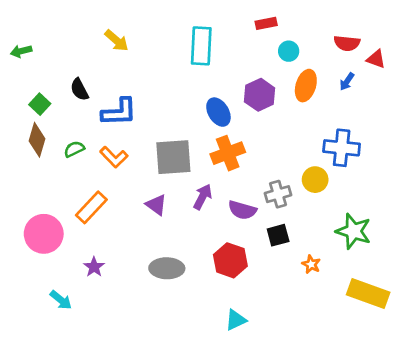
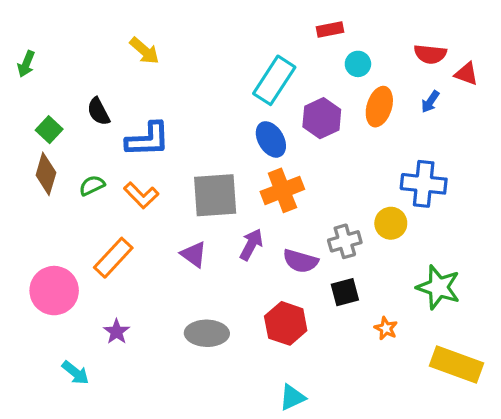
cyan rectangle: (201, 46) -> (274, 80), moved, turned 30
green arrow: (21, 51) -> (26, 64), turned -54

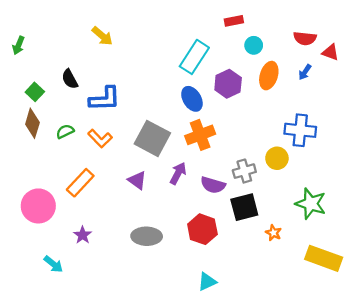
gray square: (215, 195) -> (152, 138), turned 32
black square: (345, 292) -> (244, 207), size x1.4

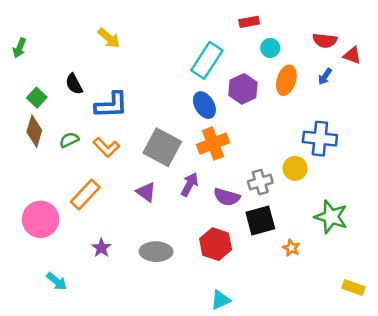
purple star: (83, 235) -> (101, 248), moved
yellow rectangle: (324, 258) -> (353, 288), moved, size x0.6

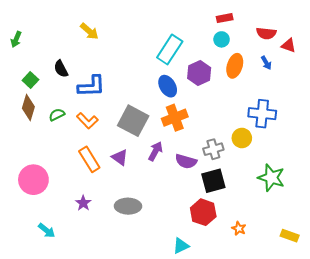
red rectangle: (249, 22) -> (225, 18), moved
blue arrow: (325, 77) -> (266, 63), turned -64
orange rectangle: (85, 194) -> (89, 159), moved, turned -75
red hexagon: (216, 244) -> (203, 212), moved
orange star: (291, 248) -> (239, 228), moved

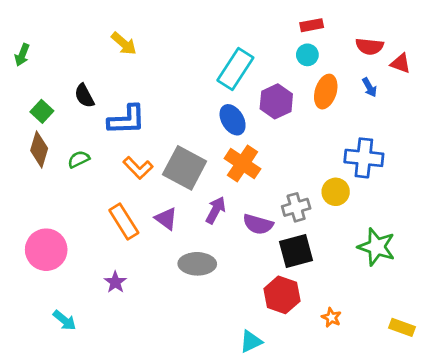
orange cross: (175, 118) -> (242, 164), turned -35
orange L-shape: (87, 121) -> (138, 168), moved
gray ellipse: (128, 206) -> (197, 264), moved

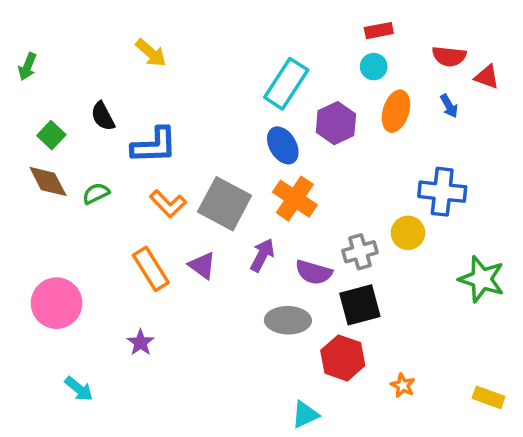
brown diamond: (39, 149) -> (48, 181), turned -44
green star: (377, 247) -> (482, 279), moved
gray ellipse: (197, 264) -> (288, 320), moved

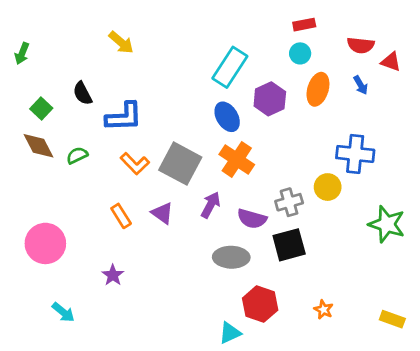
orange rectangle: (151, 269) -> (121, 216), size x0.7
red hexagon: (343, 358) -> (260, 304), moved
cyan triangle: (305, 415) -> (230, 333), moved

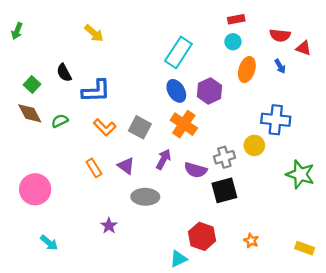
green arrow: (22, 53) -> (17, 31), moved
purple hexagon: (270, 99) -> (209, 91), moved
gray square: (180, 164) -> (140, 127), size x0.7
gray ellipse: (231, 257) -> (145, 197), moved
purple star: (113, 275) -> (109, 226), moved

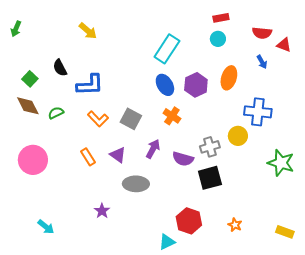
orange ellipse: (247, 70) -> (229, 78), moved
orange cross: (184, 124) -> (172, 116), size x0.7
pink circle: (35, 189) -> (33, 160), moved

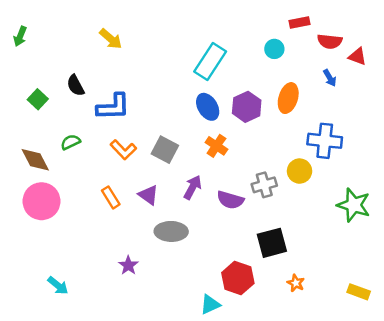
red rectangle: (221, 18) -> (300, 23), moved
brown diamond: (28, 106) -> (35, 160), moved
black square: (210, 178) -> (272, 243), moved

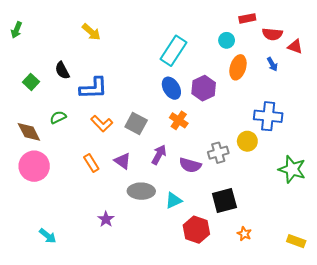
orange ellipse: (288, 98) -> (238, 67), moved
cyan triangle: (210, 304) -> (174, 200), moved

